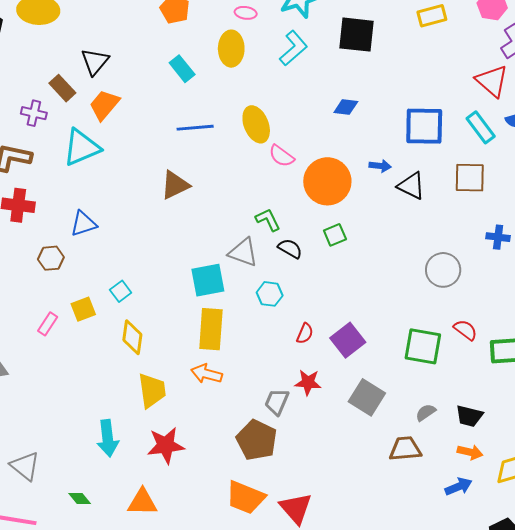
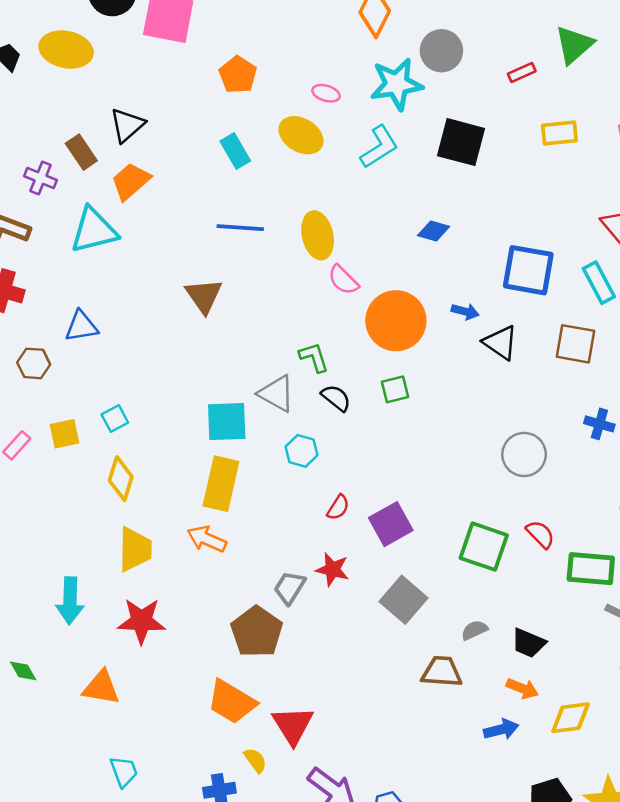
yellow ellipse: (231, 49) -> (301, 135), turned -68
brown triangle: (175, 185) -> (204, 296), turned -48

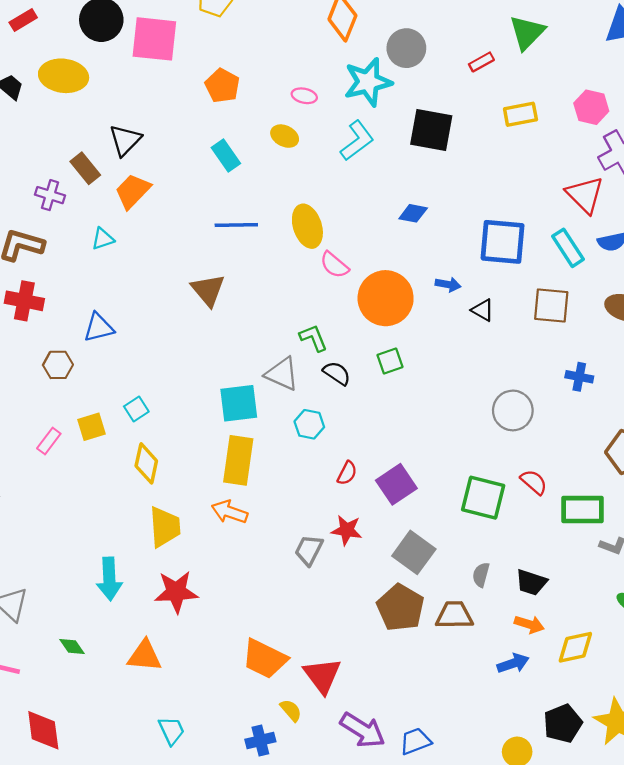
yellow ellipse: (301, 135) -> (285, 136), size x0.7
cyan triangle: (94, 230) -> (103, 239), size x0.5
black triangle: (500, 343) -> (483, 310), size x0.7
gray semicircle: (474, 630) -> (481, 575), turned -45
brown pentagon: (257, 632) -> (400, 608), moved

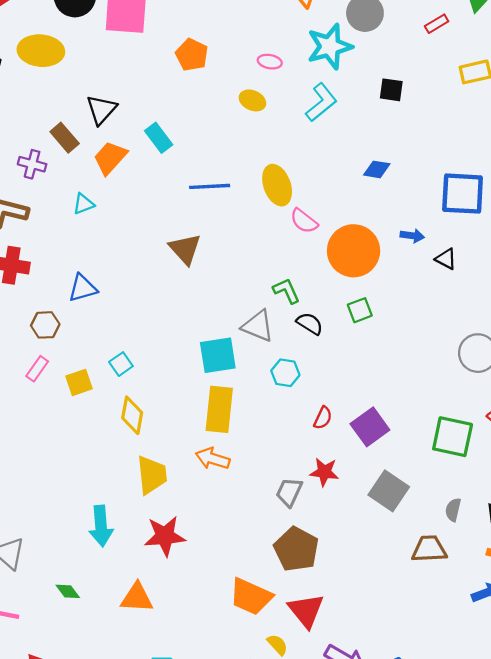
black square: (431, 130) -> (391, 90), size x0.6
cyan rectangle: (226, 155) -> (159, 138), moved
pink rectangle: (49, 441) -> (37, 369), moved
brown pentagon: (400, 608) -> (296, 549), moved

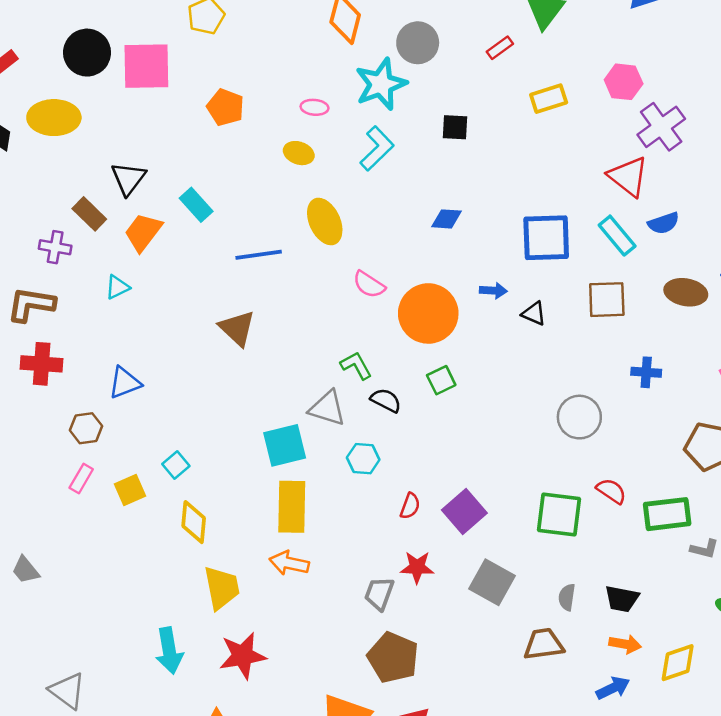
yellow ellipse: (277, 185) -> (325, 222), moved

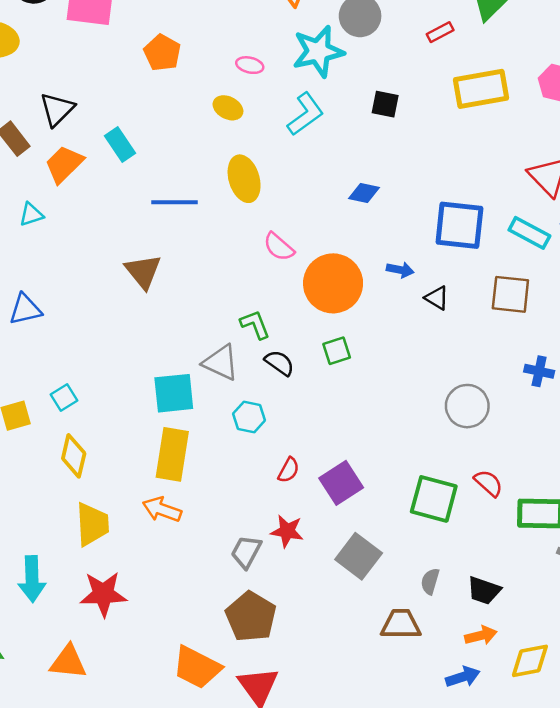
yellow rectangle: (549, 99) -> (481, 89), size x1.5
cyan rectangle: (617, 236) -> (529, 233), turned -30
orange arrow: (625, 644) -> (481, 635), turned -32

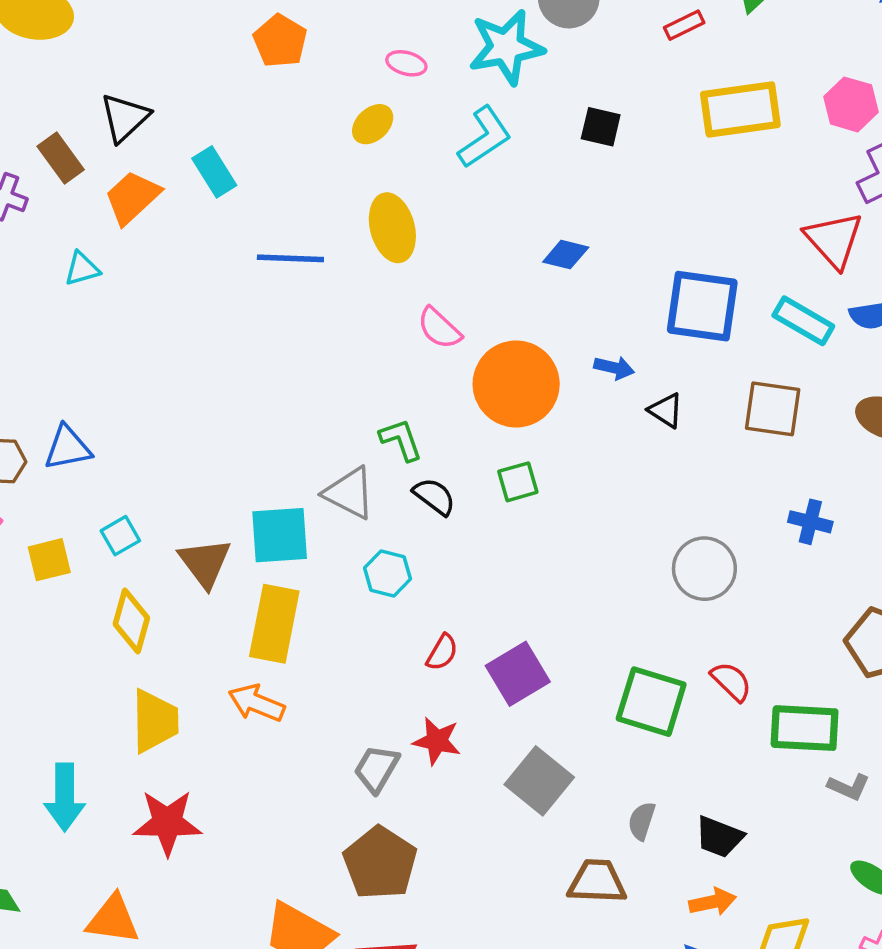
yellow ellipse: (228, 108) -> (373, 124), turned -72
brown triangle: (143, 271) -> (205, 563), moved
blue triangle: (25, 309) -> (68, 448), moved

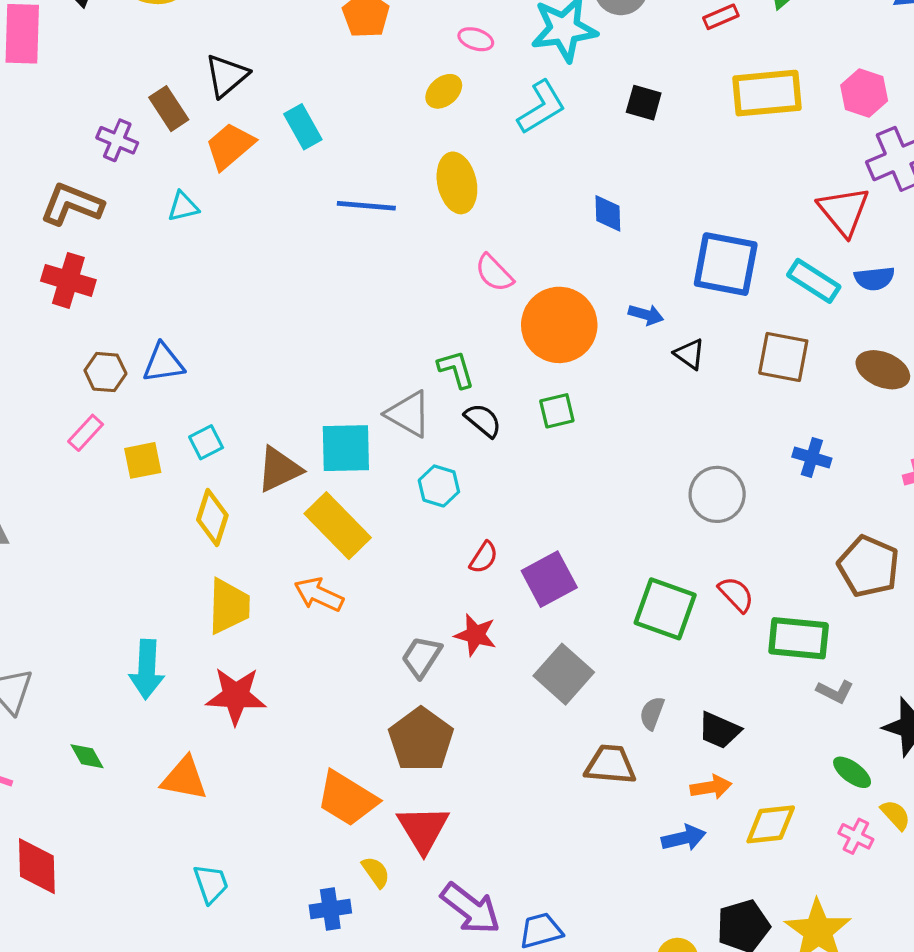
blue diamond: (566, 255) -> (608, 213), turned 72
brown triangle: (205, 563) -> (279, 469), turned 39
yellow rectangle: (274, 624) -> (338, 526), turned -58

